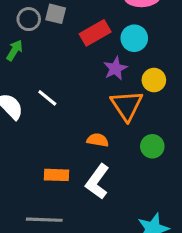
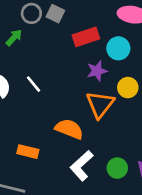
orange semicircle: (98, 140) -> (69, 129), size x1.5
green circle: (152, 146) -> (117, 168), moved
white L-shape: (97, 182) -> (81, 166), moved

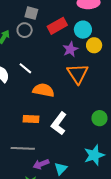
gray circle: (31, 13) -> (25, 30), moved
yellow circle: (128, 88) -> (94, 45), moved
orange semicircle: (69, 129) -> (43, 90), moved
white L-shape: (81, 166) -> (59, 123), moved

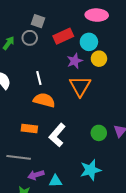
white line: (25, 68) -> (39, 78), moved, turned 32
cyan triangle: (61, 169) -> (56, 181), turned 40

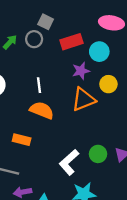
yellow circle: (99, 59) -> (108, 84), moved
orange triangle: (80, 86) -> (83, 99), turned 30
white L-shape: (57, 135) -> (69, 162), moved

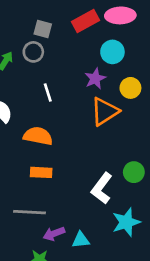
red rectangle: (71, 42) -> (86, 21), moved
white line: (39, 85) -> (48, 92), moved
orange semicircle: (42, 110) -> (38, 136), moved

